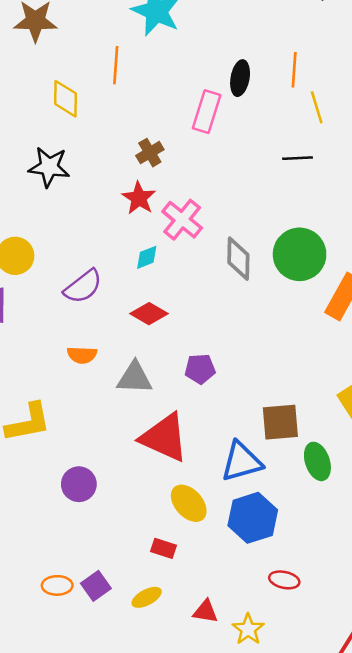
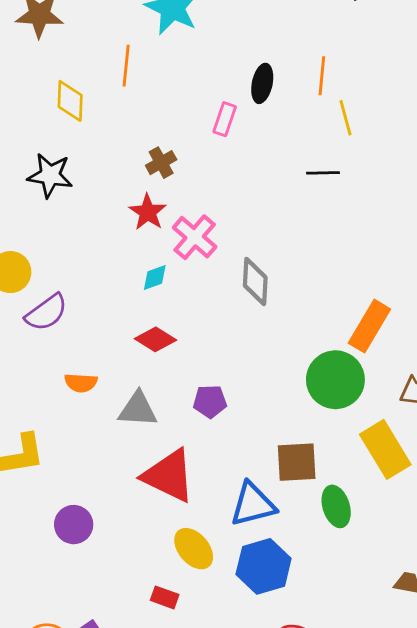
pink rectangle: (207, 112) -> (225, 119), size x0.7
green circle: (300, 254) -> (335, 380), moved
purple semicircle: (83, 287) -> (46, 312), moved

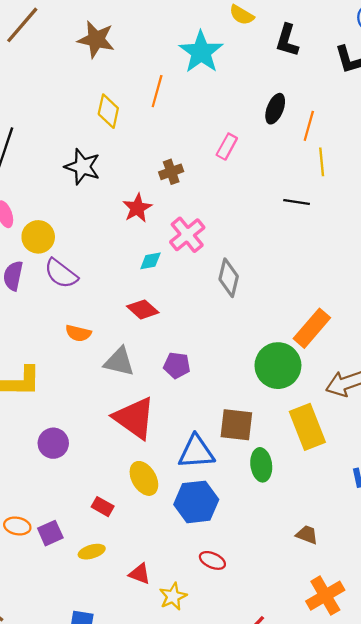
black ellipse: (262, 83) -> (275, 109), moved
red star: (148, 212) -> (137, 208), moved
purple semicircle: (46, 312) -> (61, 273), turned 64
red rectangle: (165, 597) -> (103, 507), moved

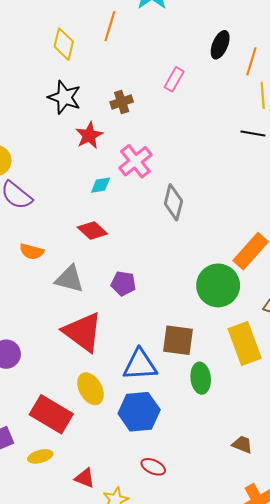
black star: (82, 167) -> (65, 97), moved
black line: (297, 202) -> (253, 133), moved
red rectangle: (103, 507) -> (51, 414), size x2.0

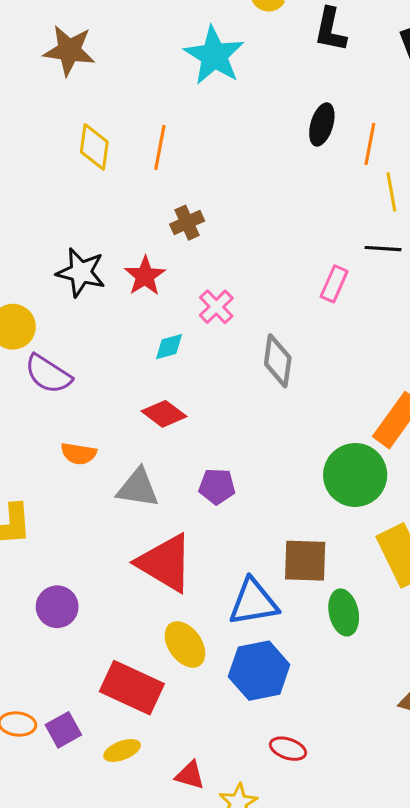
orange line: (110, 26) -> (160, 147), moved
pink rectangle: (174, 79) -> (334, 284), moved
black star: (65, 97) -> (81, 272), moved
pink cross: (135, 161) -> (216, 307), size x0.7

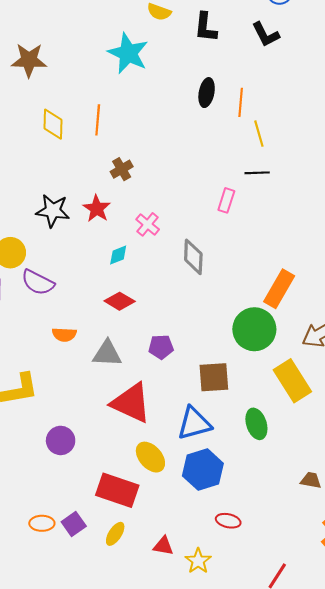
brown square: (305, 561) -> (214, 377), moved
yellow ellipse: (122, 750) -> (115, 534), turned -30

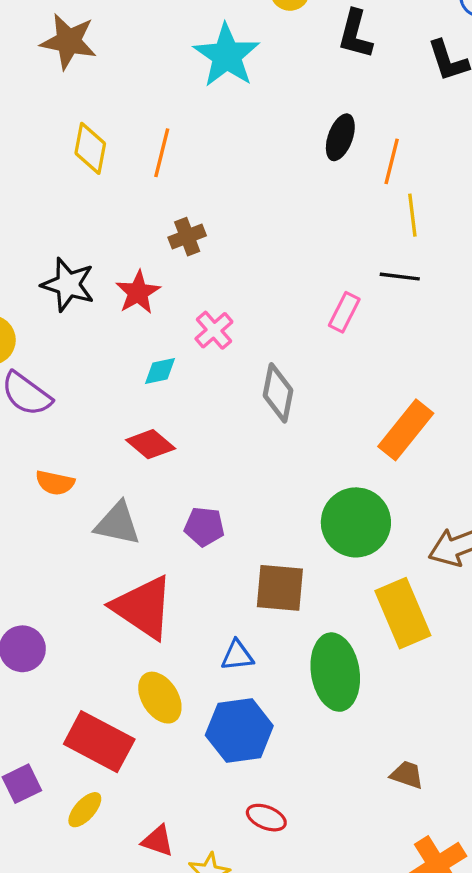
orange rectangle: (279, 289) -> (406, 430), moved
blue triangle: (194, 423) -> (237, 655), size x0.6
green ellipse: (256, 424) -> (335, 672), size x1.5

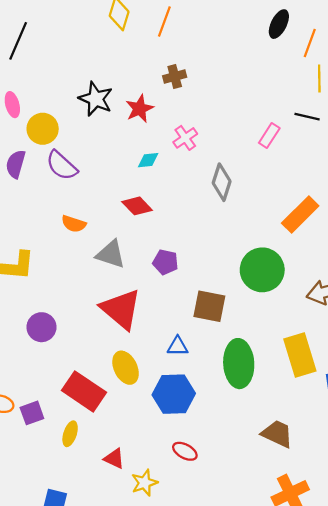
yellow rectangle: (403, 613) -> (300, 355), moved
brown trapezoid: (407, 775) -> (277, 434), size x1.5
yellow ellipse: (85, 810) -> (70, 434), turned -30

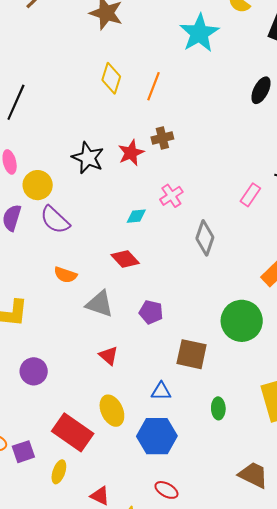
red star: (140, 109) -> (131, 153), moved
red triangle: (121, 309) -> (109, 356), size x0.5
green ellipse: (239, 364) -> (218, 408), size x0.5

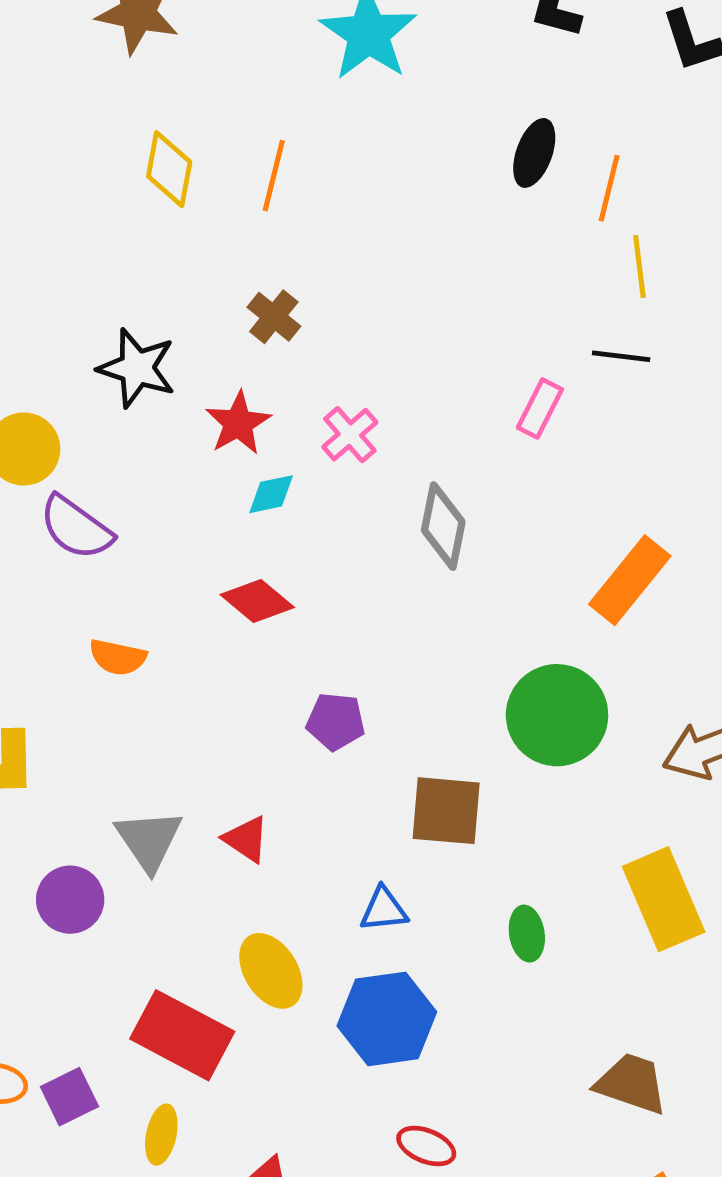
brown cross: (162, 138) -> (274, 317), moved, turned -30
red star: (131, 153) -> (238, 423), moved
gray triangle: (100, 304) -> (149, 840), moved, turned 44

